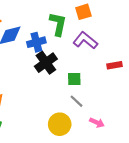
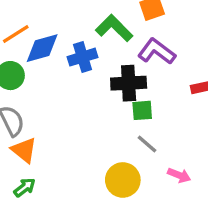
green L-shape: (58, 24) -> (114, 28), turned -55
black cross: (46, 63) -> (129, 83), moved, turned 35

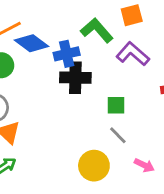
blue diamond: (42, 48) -> (31, 43), turned 48
black cross: (129, 83) -> (75, 78), moved

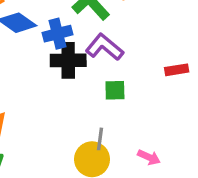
purple L-shape: (133, 54) -> (104, 47), moved
gray line: (118, 135) -> (100, 139), moved, turned 54

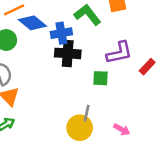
purple L-shape: (104, 47) -> (119, 53), moved, turned 124
red rectangle: (177, 70) -> (147, 67), turned -42

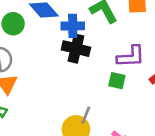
green square: (100, 78) -> (117, 81), moved

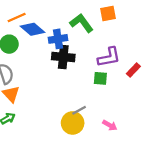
gray line: (86, 115) -> (79, 110), turned 48

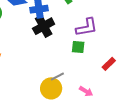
black cross: (63, 57) -> (44, 26), turned -35
red rectangle: (133, 70) -> (109, 64), moved

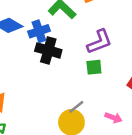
black cross: (44, 26) -> (48, 50), turned -35

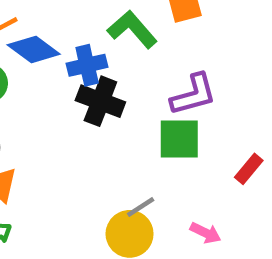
green square: (94, 67) -> (179, 139), size x1.5

